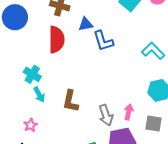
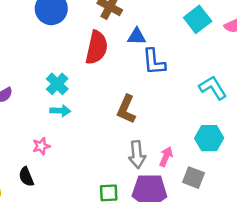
cyan arrow: (39, 95) -> (60, 111), turned -70
brown L-shape: (70, 101) -> (126, 109), moved

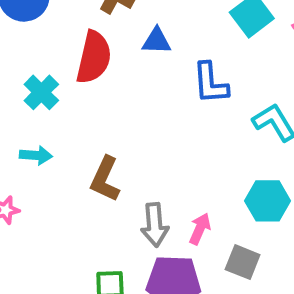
blue L-shape: (154, 62) -> (210, 83), moved
cyan cross: (57, 84) -> (41, 92), moved
brown L-shape: (126, 109) -> (105, 179), moved

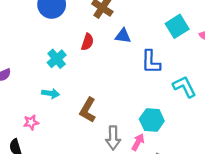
red semicircle: (94, 57) -> (87, 42), size x0.6
cyan hexagon: (268, 201) -> (152, 120), moved

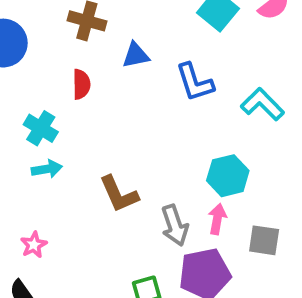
cyan arrow: (51, 93) -> (47, 169), moved
brown L-shape: (88, 110) -> (119, 194), turned -35

